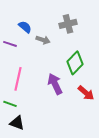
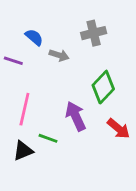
green line: (10, 104) -> (48, 138), moved
black triangle: (17, 123) -> (23, 151), moved, turned -42

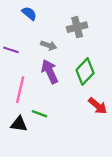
blue semicircle: (34, 37) -> (29, 13), moved
purple arrow: (76, 116) -> (50, 72), moved
black triangle: (23, 151) -> (19, 124), turned 30

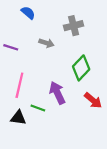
purple arrow: (50, 72) -> (57, 93), moved

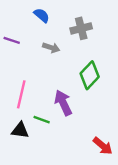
blue semicircle: (28, 13) -> (42, 15), moved
purple line: (11, 47) -> (12, 40), moved
red arrow: (93, 100) -> (103, 146), moved

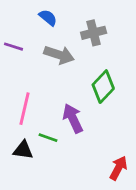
gray arrow: (51, 48) -> (59, 55), size x1.5
red arrow: (103, 146) -> (118, 168), turned -102

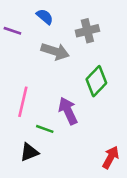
purple line: (14, 47) -> (12, 31), moved
black triangle: (23, 150) -> (29, 152), moved, turned -30

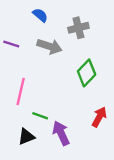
purple line: (12, 31) -> (11, 44), moved
purple arrow: (68, 111) -> (61, 133), moved
red arrow: (111, 157) -> (99, 117), moved

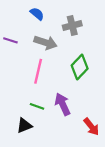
pink line: (21, 91) -> (38, 71), moved
red arrow: (99, 117) -> (91, 127), moved, turned 114
purple arrow: (61, 133) -> (63, 104), moved

